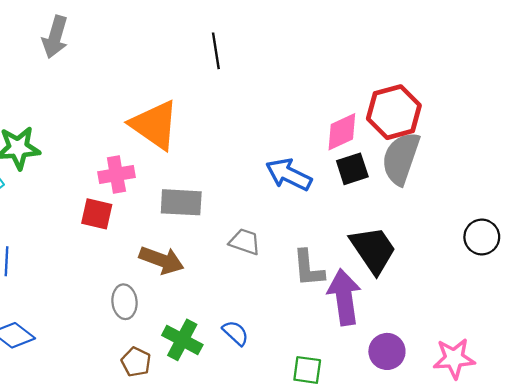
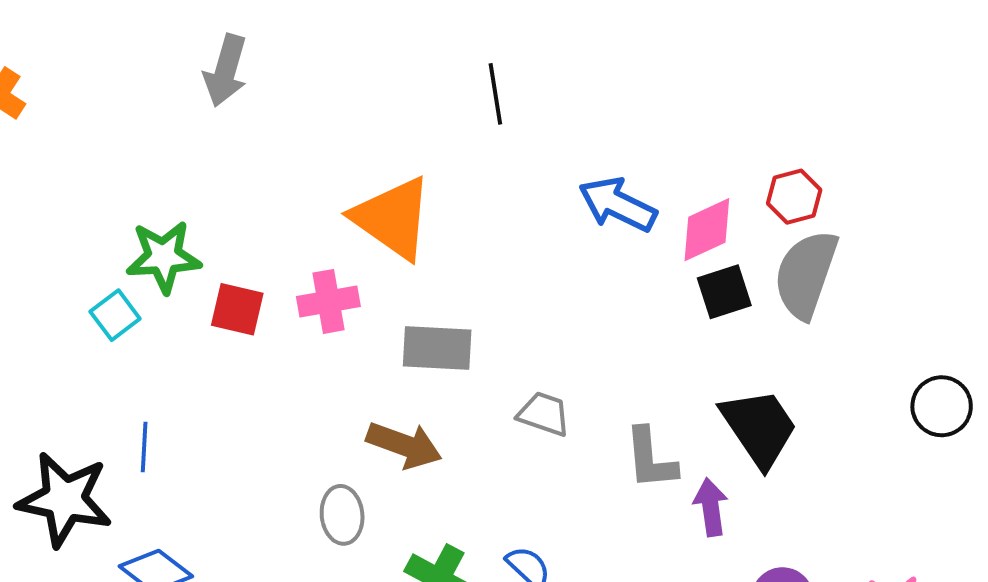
red hexagon: (394, 112) -> (794, 197), size x0.6
blue arrow: (289, 175) -> (618, 204), moved
red square: (97, 214) -> (237, 309), moved
purple arrow: (344, 297) -> (711, 507), size x0.6

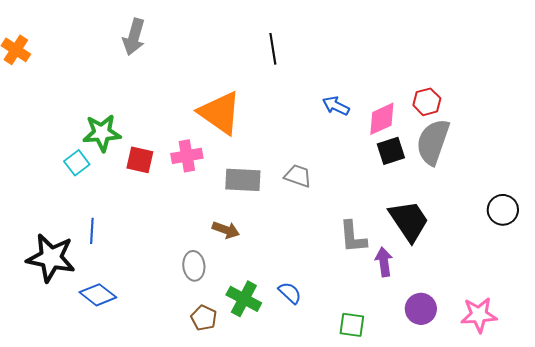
blue arrow: (618, 204) -> (336, 106), size x0.7
gray trapezoid: (544, 414) -> (298, 176), moved
brown arrow: (404, 445) -> (226, 230), size x0.7

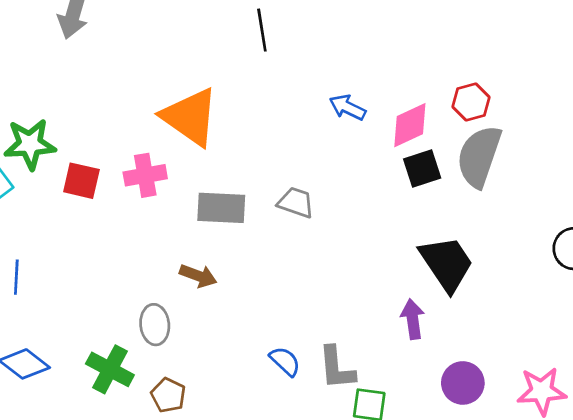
gray L-shape: (353, 237) -> (337, 368), moved
green cross: (244, 299) -> (110, 369), moved

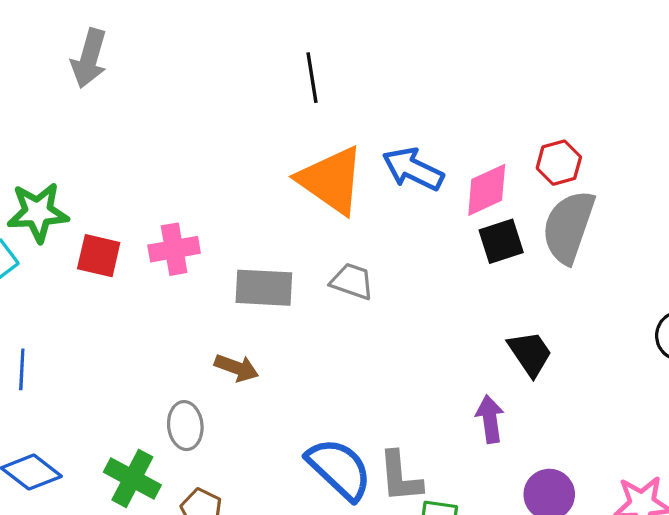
blue arrow: (347, 107) -> (413, 169), size x1.4
orange triangle: (190, 117) -> (331, 180), moved
black trapezoid: (447, 264) -> (530, 353), size x0.7
blue semicircle: (285, 361) -> (339, 469), size x1.8

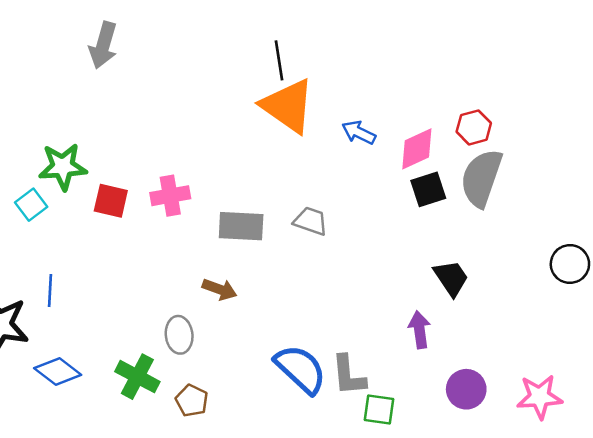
blue arrow: (413, 169) -> (359, 132), size x0.7
orange triangle: (331, 180) -> (288, 106), moved

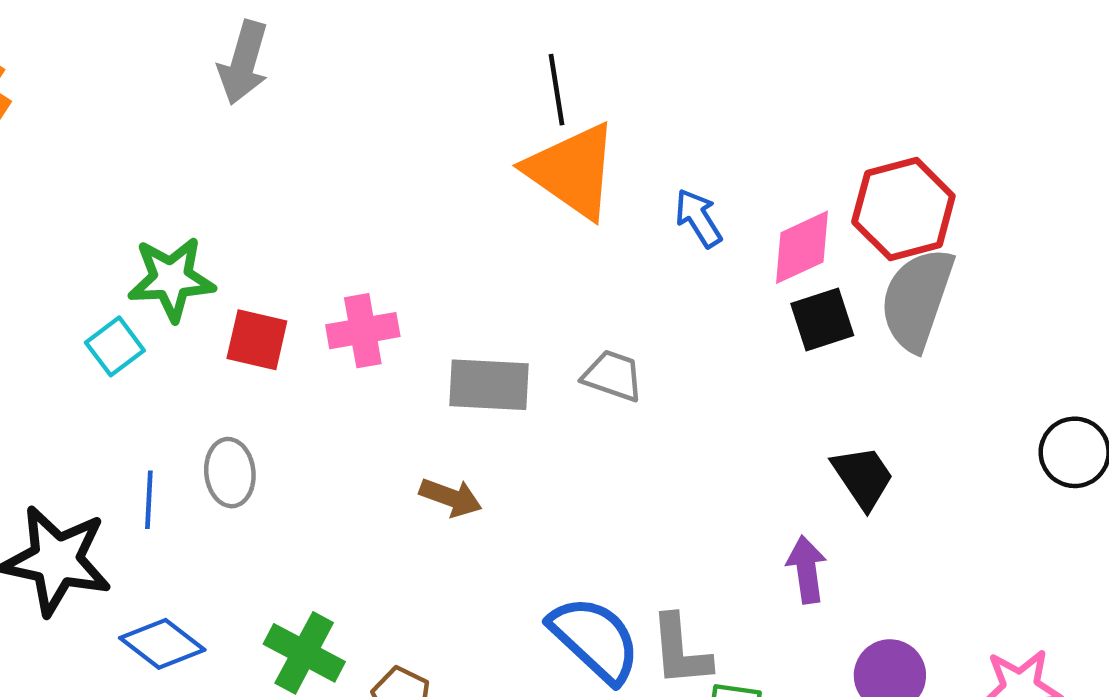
red hexagon: (474, 127) -> (903, 209), size x1.6
blue arrow: (359, 132) -> (698, 218), turned 32
gray ellipse: (179, 335) -> (230, 473), moved

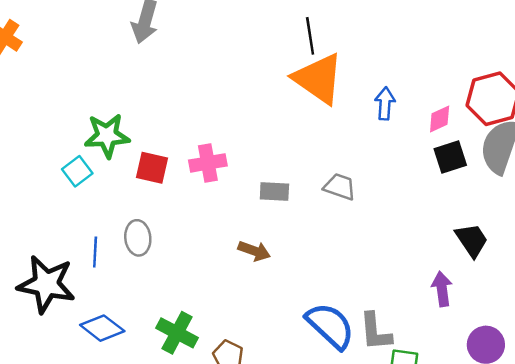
blue arrow: (698, 218) -> (385, 104), turned 36
pink diamond: (802, 247) -> (440, 119), size x0.7
gray rectangle: (489, 385) -> (274, 191), size x0.7

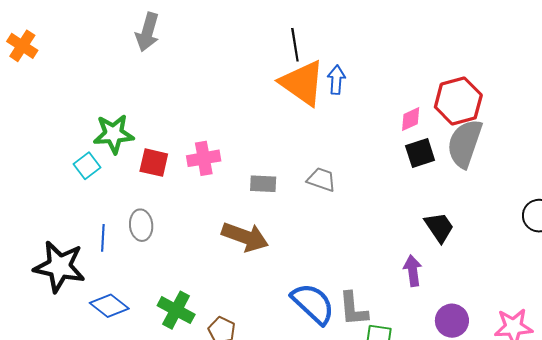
blue arrow: (385, 104) -> (336, 80), moved
brown arrow: (254, 251) -> (245, 237), size x1.6

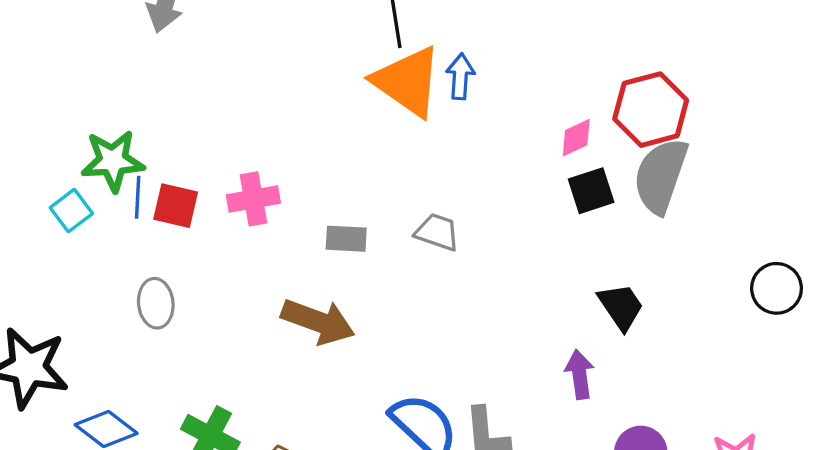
blue line: (103, 238) -> (138, 197), moved

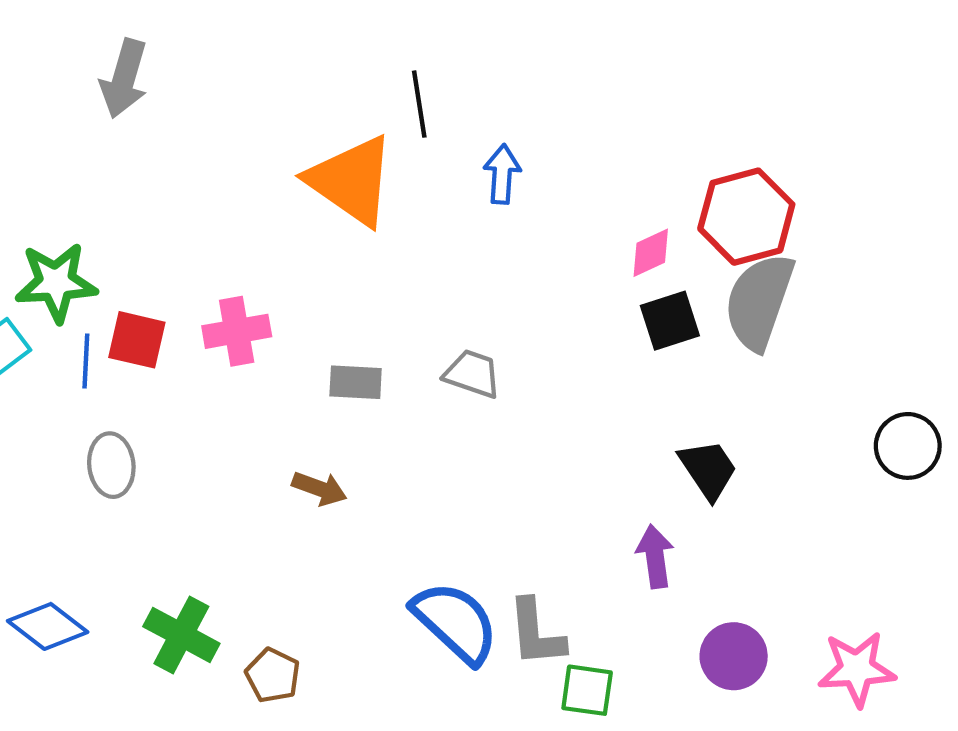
orange triangle: (407, 81) -> (351, 181), moved
blue line: (138, 197) -> (86, 361), moved
brown arrow: (318, 321) -> (319, 488), size x0.6

